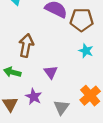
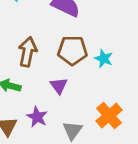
brown pentagon: (82, 20) -> (72, 50), moved

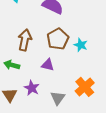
brown pentagon: (72, 50) -> (58, 39), turned -30
purple triangle: (59, 86) -> (48, 65), turned -40

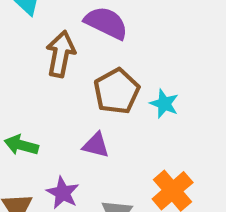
brown arrow: (25, 40) -> (61, 54), moved

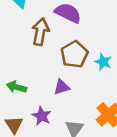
purple triangle: (96, 145) -> (62, 87), turned -30

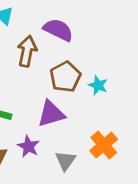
purple triangle: (62, 87) -> (51, 114), size x1.5

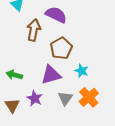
cyan star: (98, 85) -> (82, 71), moved
gray triangle: (65, 161) -> (65, 98), moved

